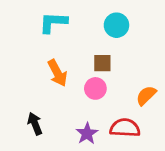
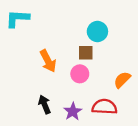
cyan L-shape: (53, 22) -> (17, 19), moved
cyan circle: (116, 25) -> (97, 31), moved
black arrow: (35, 124) -> (44, 104), moved

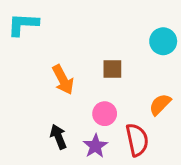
cyan circle: (97, 31) -> (163, 41), moved
pink circle: (80, 74) -> (105, 114), moved
red semicircle: (104, 107) -> (137, 140), turned 75

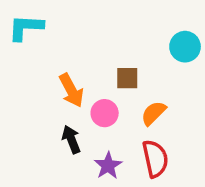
orange semicircle: (160, 104) -> (154, 113), moved
pink circle: (105, 114) -> (105, 113), moved
black arrow: (58, 137) -> (71, 139), moved

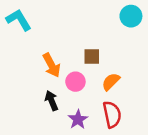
cyan L-shape: (26, 27) -> (19, 20), turned 56
cyan circle: (185, 47) -> (131, 16), moved

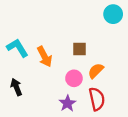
cyan L-shape: (19, 20) -> (17, 48), moved
pink circle: (75, 82) -> (74, 78), moved
black arrow: (52, 101) -> (16, 87), moved

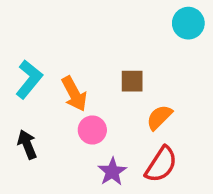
cyan L-shape: (17, 48) -> (29, 79), turned 70
pink circle: (74, 78) -> (92, 130), moved
red semicircle: (97, 99) -> (161, 164), turned 45

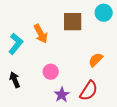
brown square: (132, 81) -> (73, 22), moved, size x1.5
orange arrow: (74, 94) -> (41, 34), moved
orange semicircle: (159, 117) -> (96, 60), moved

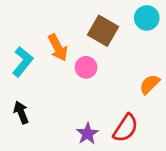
brown square: (73, 22) -> (103, 31), turned 30
orange semicircle: (96, 60) -> (150, 84), moved
pink circle: (51, 72) -> (86, 67), moved

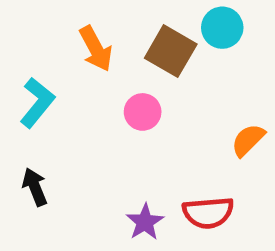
cyan circle: (147, 18) -> (222, 28), moved
orange arrow: (58, 48) -> (96, 49), moved
red semicircle: (126, 128) -> (208, 213), turned 52

